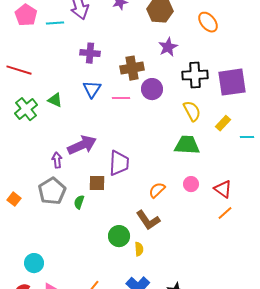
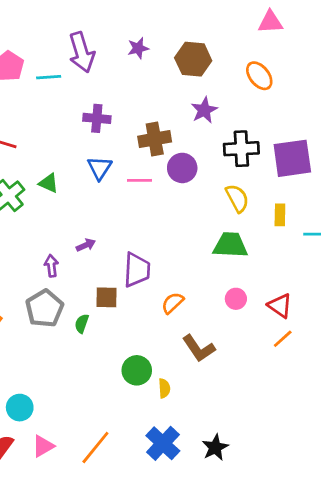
yellow rectangle: (223, 123) -> (280, 215), turned -42
purple arrow: (82, 145) -> (86, 245), size x0.5
orange semicircle: (157, 190) -> (173, 303), moved
brown L-shape: (148, 220) -> (199, 348), moved

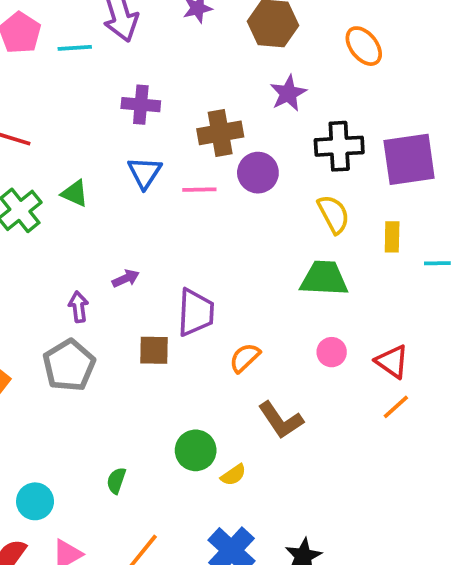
green semicircle: (82, 324) -> (116, 481), moved
yellow semicircle: (164, 388) -> (233, 475), turned 60

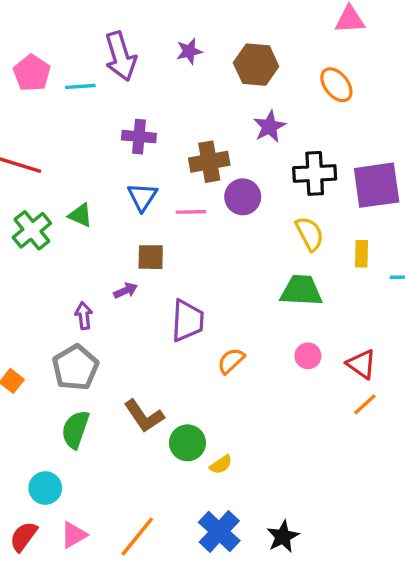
brown square: (154, 350) -> (151, 257), moved
brown L-shape: (281, 420) -> (144, 416), moved
green semicircle: (116, 481) -> (75, 429), moved, size x1.6

